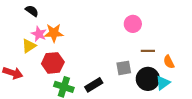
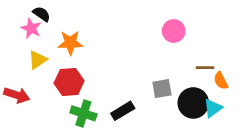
pink star: (39, 34) -> (31, 28), moved
brown line: (148, 51) -> (205, 68), moved

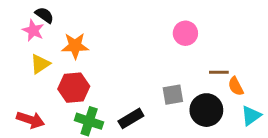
red arrow: (17, 95) -> (30, 120), moved
cyan triangle: (213, 108) -> (251, 116), moved

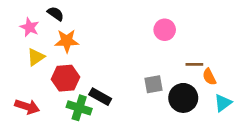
black semicircle: (44, 15) -> (56, 14), moved
black rectangle: (131, 118) -> (100, 97), moved, turned 60

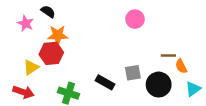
pink circle: (165, 30) -> (135, 19), moved
yellow triangle: (36, 57) -> (31, 67), moved
red hexagon: (65, 78) -> (51, 53), moved
black rectangle: (100, 97) -> (105, 82), moved

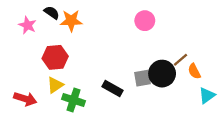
orange star: (58, 35) -> (71, 21), moved
brown line: (168, 56) -> (180, 60), turned -40
yellow triangle: (31, 67) -> (55, 85), moved
black circle: (159, 85) -> (162, 74), moved

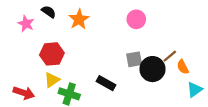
orange star: (71, 21) -> (79, 19), moved, turned -30
gray square: (142, 78) -> (134, 59), moved

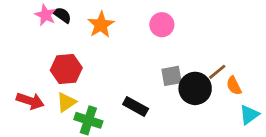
pink circle: (136, 19) -> (162, 25), moved
pink star: (26, 24) -> (45, 15), moved
red arrow: (24, 93) -> (30, 101), moved

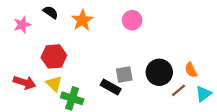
pink star: (45, 15) -> (22, 25), moved, turned 30
brown line: (217, 72) -> (179, 90), moved
gray square: (172, 76) -> (124, 75), moved
yellow triangle: (66, 102) -> (54, 84), turned -42

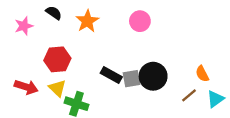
black circle: (159, 72) -> (153, 76), moved
black rectangle: (111, 87) -> (111, 75), moved

